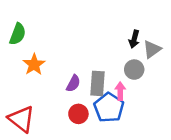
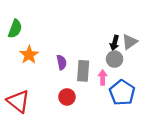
black arrow: (134, 39) -> (115, 43), moved
purple semicircle: (73, 83) -> (62, 62), moved, turned -40
blue pentagon: (109, 108) -> (122, 93), moved

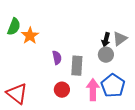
orange star: (29, 55) -> (30, 36), moved
pink arrow: (103, 77) -> (93, 90), moved, size x1.5

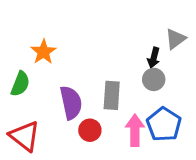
green semicircle: (14, 27) -> (20, 84), moved
gray triangle: (120, 39) -> (175, 39), moved
purple semicircle: (57, 58) -> (71, 103), moved, size x1.6

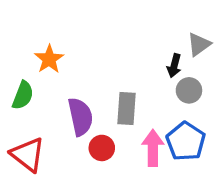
gray circle: (154, 79) -> (189, 90), moved

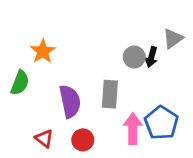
gray circle: (189, 90) -> (134, 57), moved
red circle: (102, 148) -> (83, 140), moved
red triangle: (28, 155) -> (44, 138), moved, size x0.6

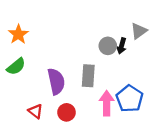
orange star: (43, 51) -> (18, 34), moved
green semicircle: (20, 83) -> (16, 67), turned 30

